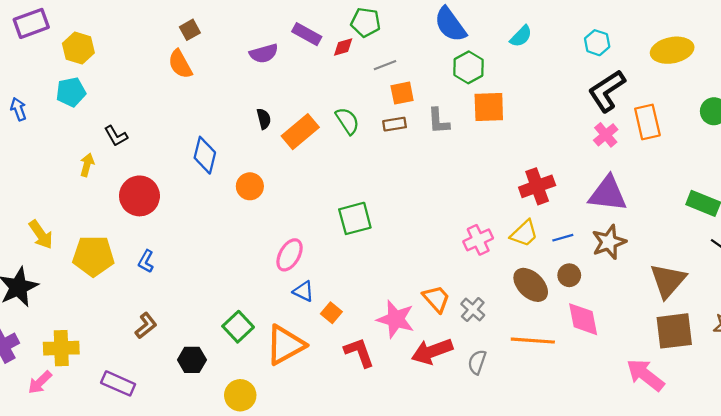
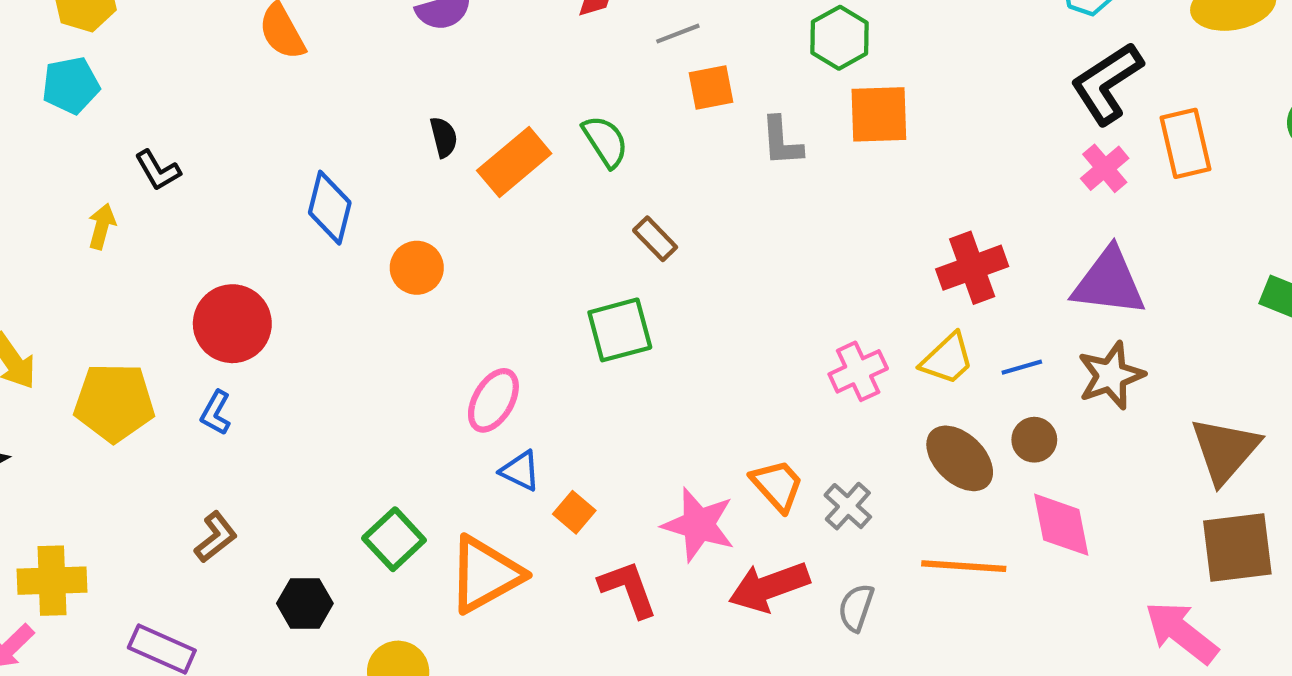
brown rectangle: (395, 124) -> (655, 239), moved, turned 55
red circle: (139, 196) -> (232, 324), moved

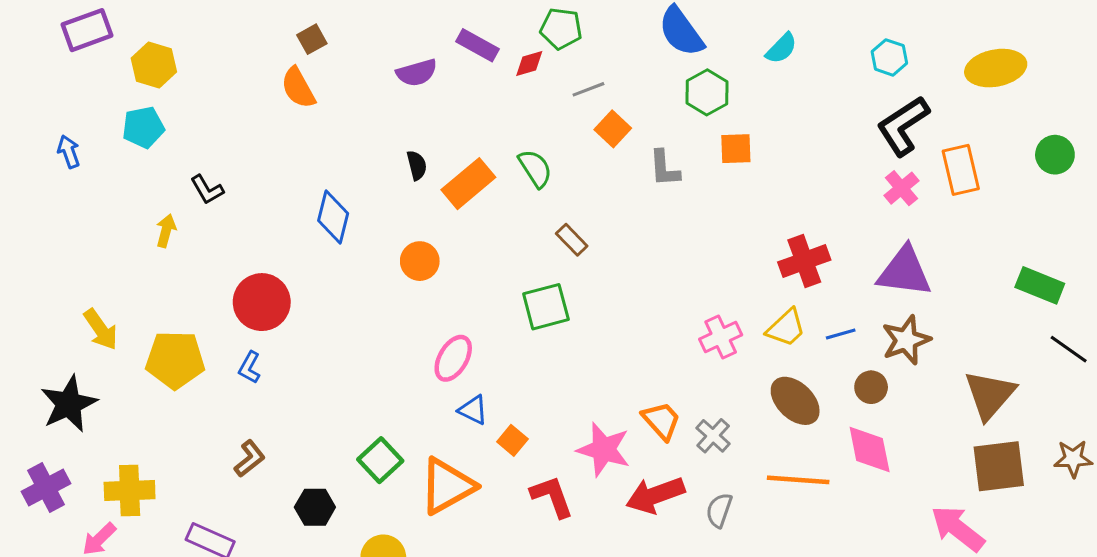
orange square: (711, 87) -> (613, 129), turned -36
orange square: (879, 114) -> (736, 149), size x0.7
orange circle: (417, 268) -> (420, 261), moved
brown circle: (1034, 440) -> (871, 387), moved

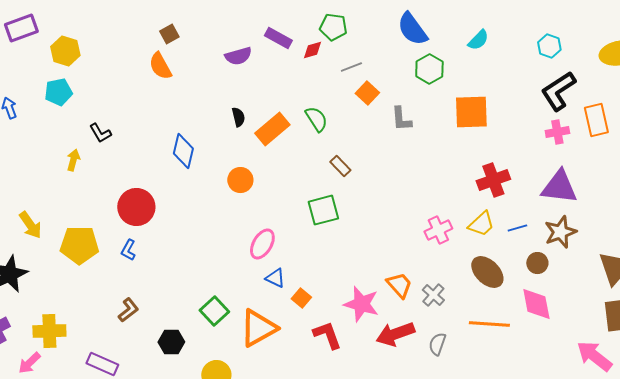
orange square: (736, 149) -> (471, 112), moved, size x1.6
pink cross: (901, 188) -> (557, 132), turned 30

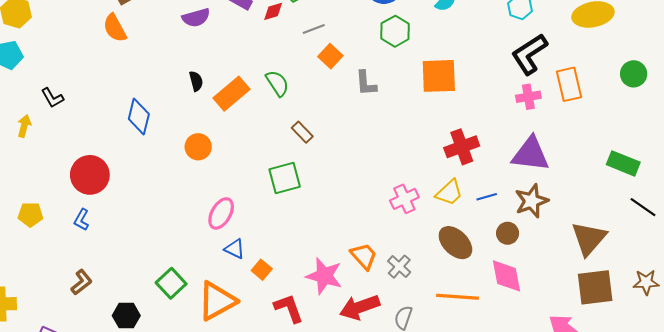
yellow pentagon: (79, 245) -> (30, 214), size x0.6

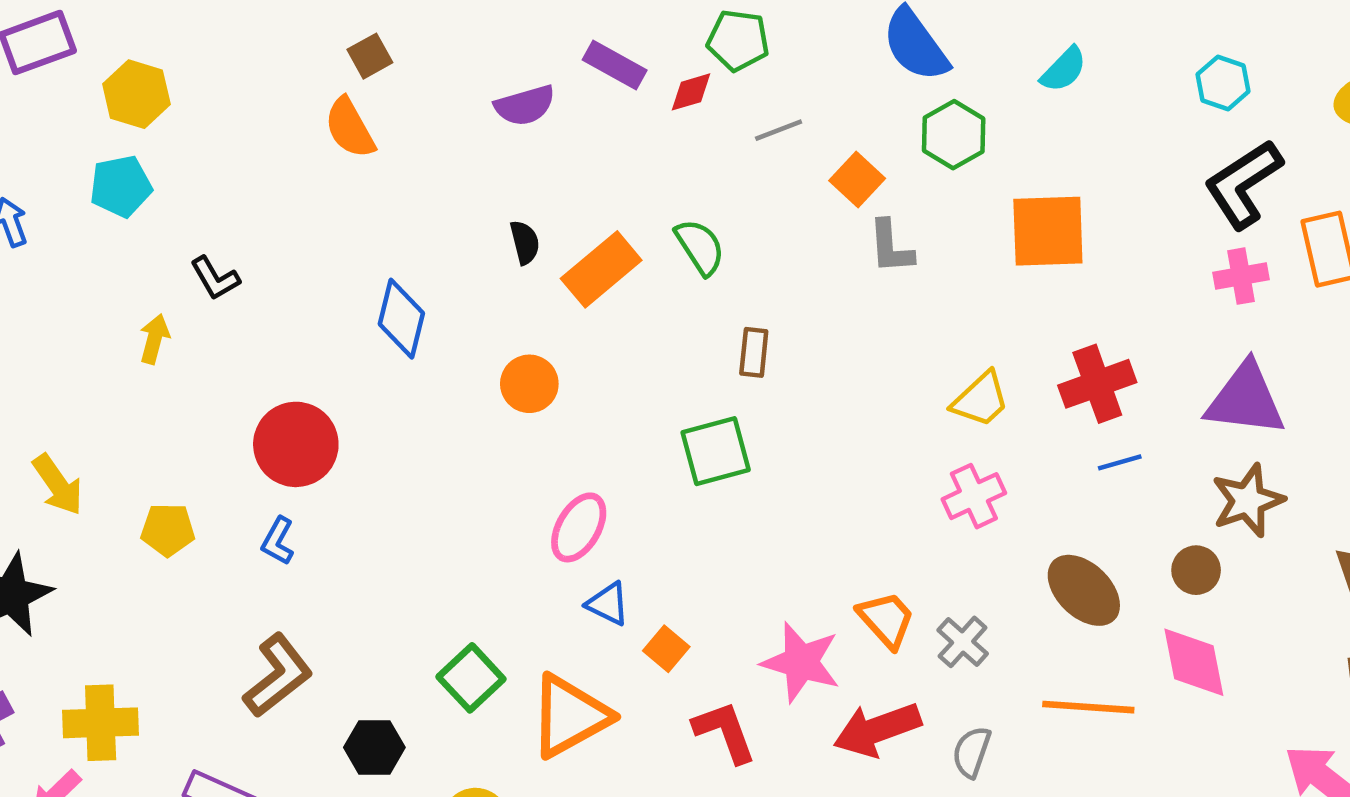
orange square: (330, 56) -> (857, 180), moved
brown rectangle: (302, 132) -> (754, 352), turned 50
yellow trapezoid: (449, 193) -> (981, 400), moved
blue line: (487, 197) -> (1120, 462), moved
brown L-shape: (81, 282) -> (278, 676), size x1.5

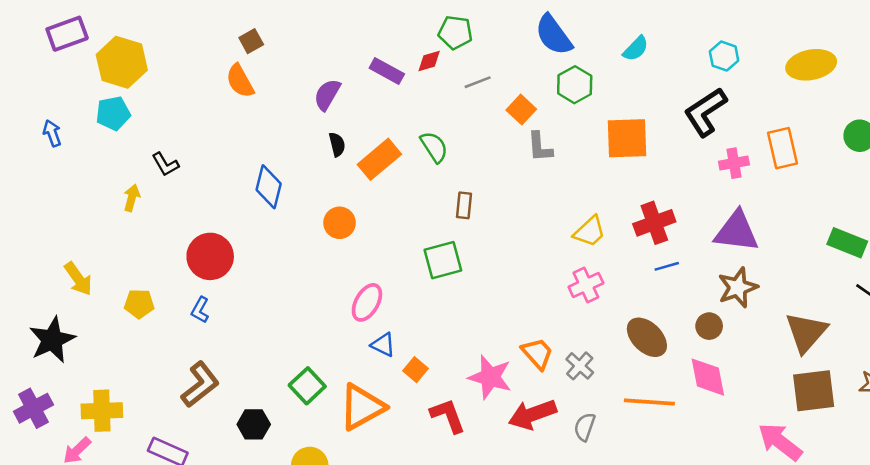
purple rectangle: (615, 65) -> (387, 71), moved
yellow hexagon: (136, 94) -> (122, 62), size x1.4
purple semicircle: (525, 105) -> (327, 95), moved, turned 136
black L-shape: (1243, 184) -> (705, 112), moved

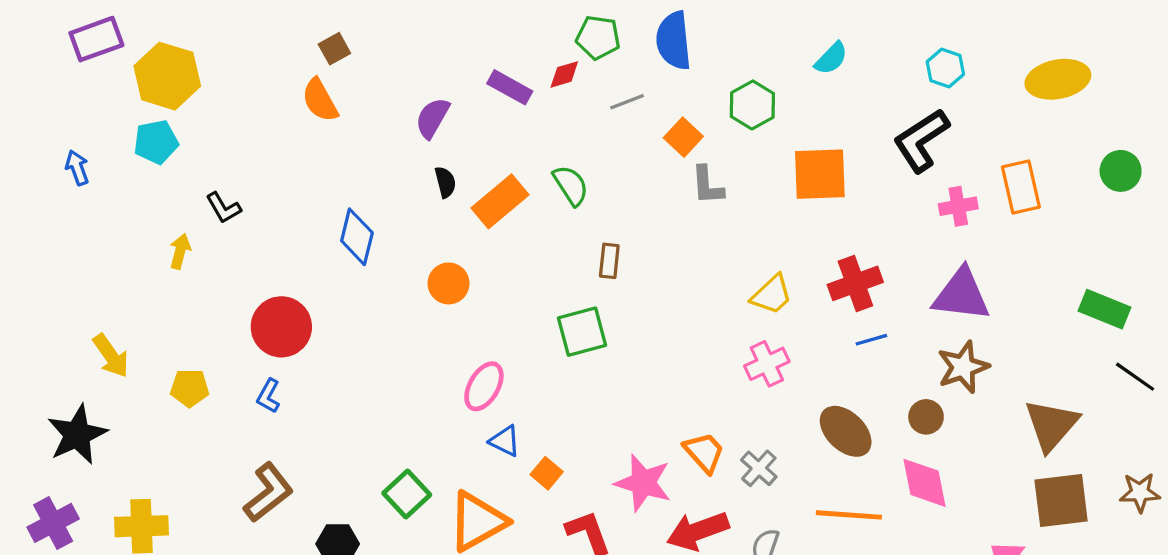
blue semicircle: (554, 35) -> (674, 41), moved, turned 30

